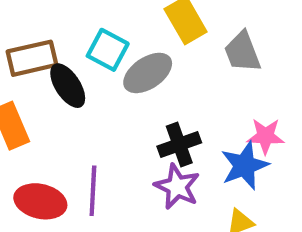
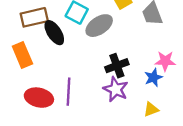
blue star: (244, 166) -> (153, 77), size x0.7

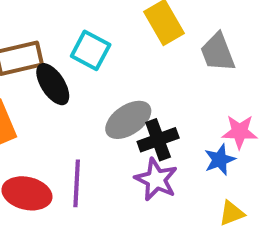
gray ellipse: (99, 26) -> (128, 120), moved
yellow triangle: (151, 109) -> (232, 213), moved

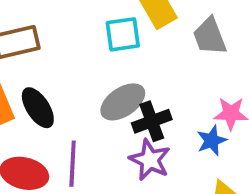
cyan square: (91, 50) -> (123, 34), moved, turned -36
black ellipse: (53, 84) -> (38, 108), moved

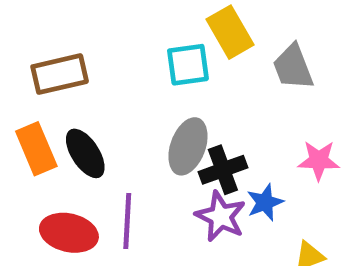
gray ellipse: (123, 102) -> (188, 146), turned -36
blue star: (212, 141) -> (265, 202), moved

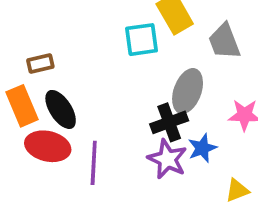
brown rectangle: (60, 74) -> (40, 63), moved, size x0.6
gray ellipse: (188, 146) -> (188, 91), moved
red ellipse: (69, 233) -> (48, 146), moved

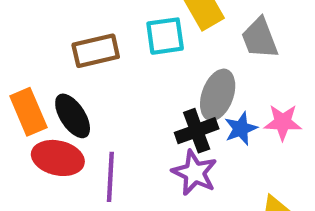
brown rectangle: (40, 63) -> (96, 51), moved, size x1.5
blue star: (202, 148) -> (241, 129), moved

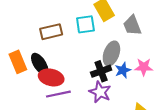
red ellipse: (58, 158) -> (51, 77), moved
purple line: (110, 177) -> (58, 94), turned 75

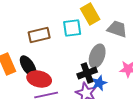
gray trapezoid: (132, 25) -> (117, 29), turned 130
blue star: (123, 70) -> (99, 83), moved

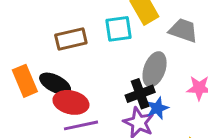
black ellipse: (28, 66) -> (55, 84), turned -30

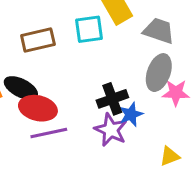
gray ellipse: (155, 69) -> (159, 73), moved

